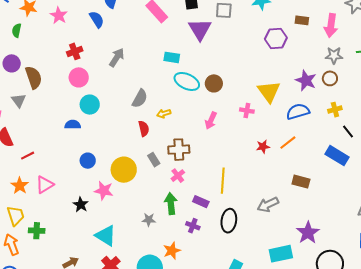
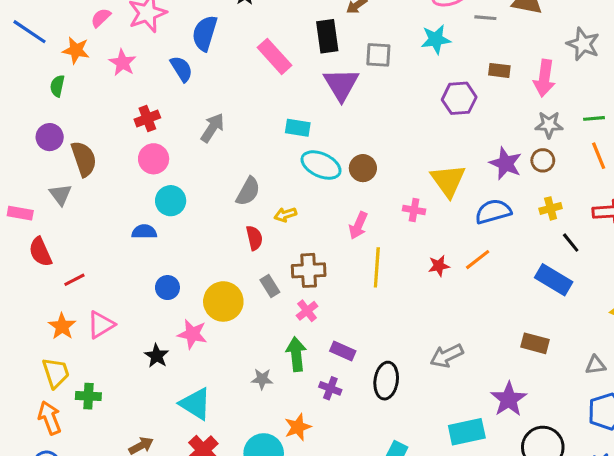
yellow line: (223, 181) -> (377, 267), moved
brown rectangle: (301, 182) -> (535, 343), moved

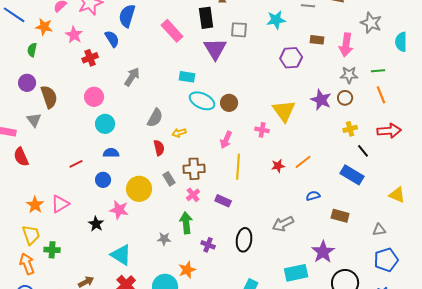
red cross: (147, 118) -> (90, 58), moved
blue semicircle: (493, 212) -> (313, 196), moved, size x0.6
blue semicircle: (144, 232) -> (111, 153), moved
red line: (74, 280) -> (76, 164), moved
purple rectangle: (343, 351) -> (223, 201), moved

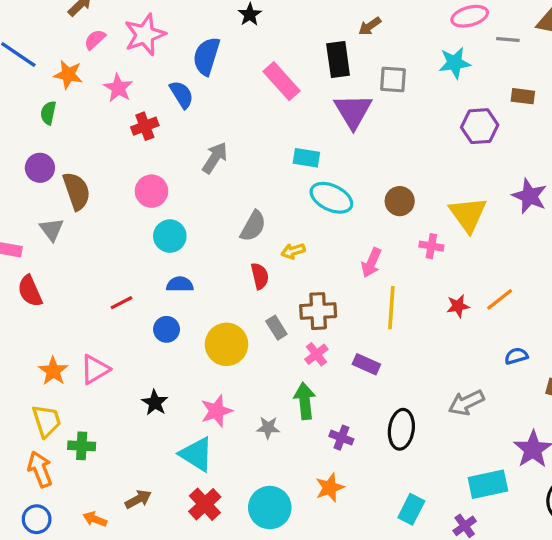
brown circle: (229, 103) -> (400, 201), moved
pink star: (119, 210) -> (216, 411), moved, turned -30
orange star: (187, 270) -> (330, 488), moved

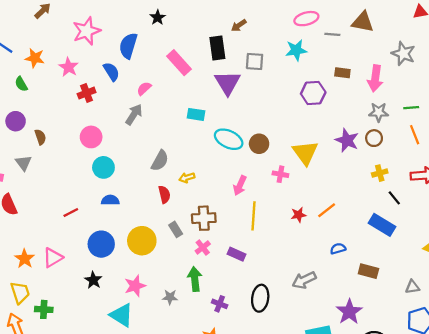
pink semicircle: (95, 40) -> (144, 89), moved
green semicircle: (48, 113) -> (21, 84), turned -42
brown semicircle: (77, 191) -> (40, 137), size x0.6
cyan ellipse: (331, 198) -> (229, 139), moved
blue circle: (167, 329) -> (101, 244), moved, size x1.5

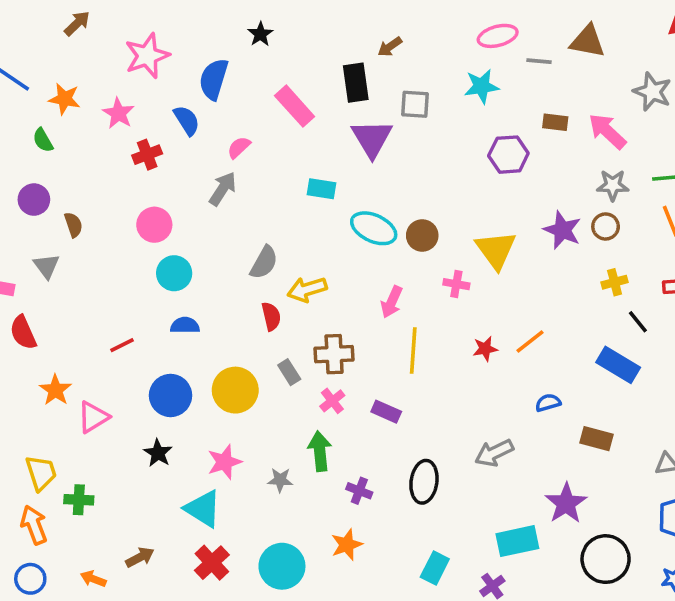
pink arrow: (375, 78) -> (607, 131), turned 125
yellow arrow: (187, 178) -> (307, 289), size x1.5
orange star: (25, 259) -> (55, 390), moved

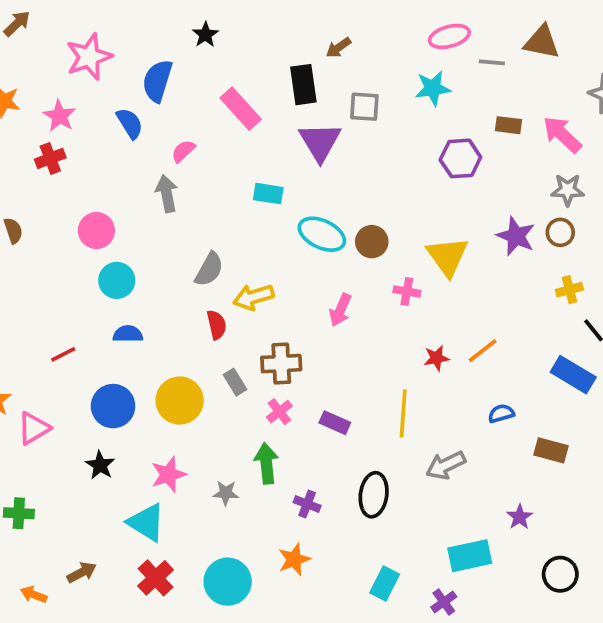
red cross: (147, 155) -> (50, 158), moved
gray arrow: (223, 189) -> (167, 194), turned -44
yellow line: (413, 351) -> (403, 413), moved
purple star: (566, 503) -> (520, 517), size x0.6
black circle: (606, 559) -> (560, 574), size x0.7

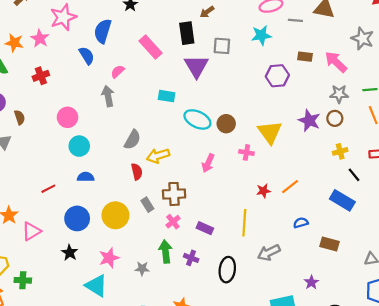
pink star: (59, 116) -> (40, 39), moved
purple cross: (307, 504) -> (191, 258), moved

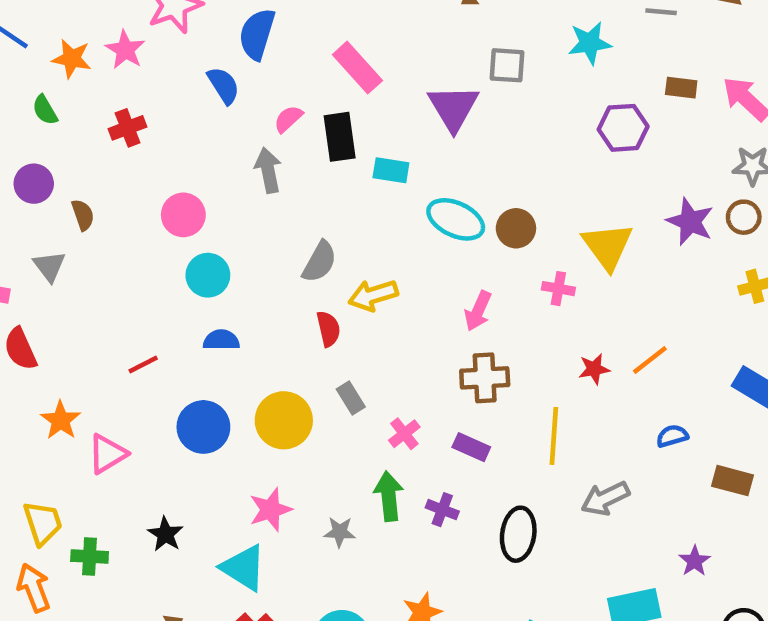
black rectangle: (187, 33) -> (340, 137), moved
brown cross: (174, 194) -> (485, 378), moved
black star: (70, 253) -> (165, 534), moved

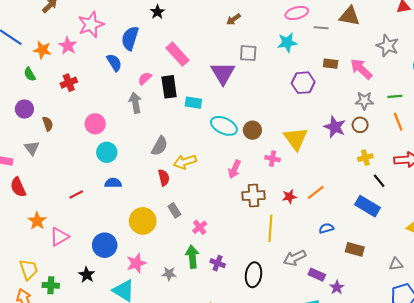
brown cross: (485, 378) -> (253, 196), moved
blue circle: (203, 427) -> (105, 245), moved
purple rectangle: (471, 447) -> (317, 275), moved

